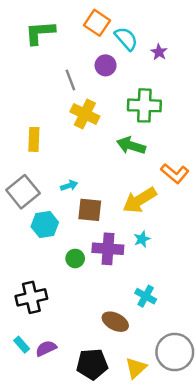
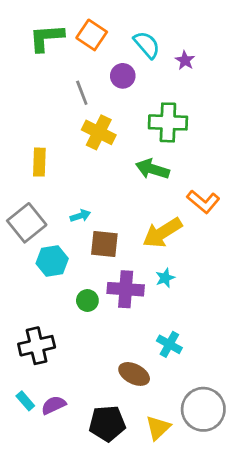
orange square: (97, 23) -> (92, 35), moved

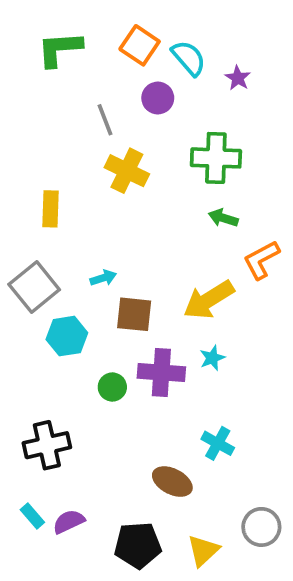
orange square: (92, 35) -> (140, 45), moved
green arrow: (152, 169) -> (223, 218), moved, size x0.7
orange L-shape: (203, 202) -> (261, 260), turned 112
gray circle: (203, 409) -> (261, 527), size x0.7

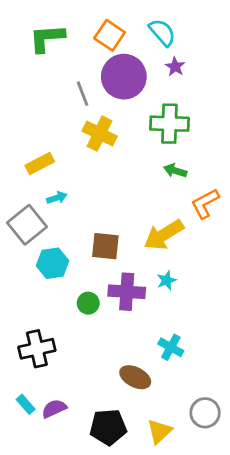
cyan semicircle: (189, 58) -> (162, 32), moved
purple star: (238, 78) -> (175, 67), moved
purple circle: (158, 98) -> (124, 77), size x1.8
yellow rectangle: (51, 209) -> (40, 164), turned 60
cyan arrow: (103, 278) -> (57, 198), moved

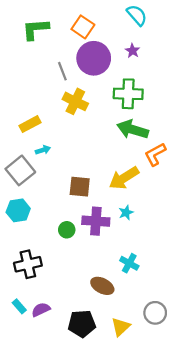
cyan semicircle: (162, 32) -> (137, 15), moved
green arrow: (175, 171) -> (133, 129), size x1.8
cyan hexagon: (53, 263) -> (18, 210), moved

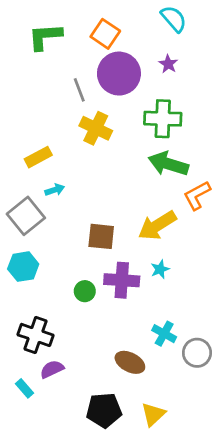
black cross: (28, 264) -> (35, 335), turned 32
purple semicircle: (41, 310) -> (52, 369), moved
gray circle: (155, 313) -> (197, 353), moved

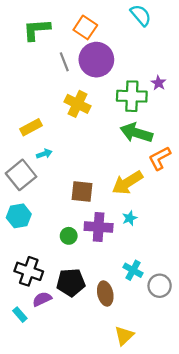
purple star: (168, 64) -> (158, 83), moved
gray line: (79, 90) -> (64, 62), moved
brown ellipse: (130, 362) -> (105, 294), turned 50
black pentagon: (104, 410) -> (71, 282), moved

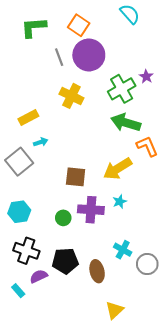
green cross: (132, 96) -> (122, 89), turned -32
orange L-shape: (160, 158) -> (147, 146), turned 95
cyan hexagon: (19, 216) -> (19, 212), moved

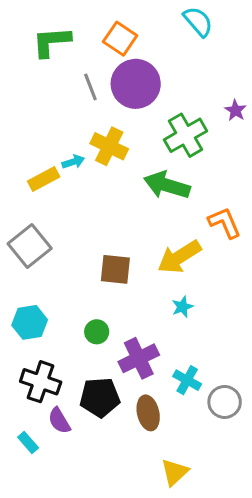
purple star: (146, 77) -> (235, 110), moved
green arrow: (126, 123) -> (167, 185), moved
cyan arrow: (41, 142) -> (73, 162), moved
purple cross: (91, 210) -> (139, 358), moved, turned -30
purple semicircle: (39, 276) -> (59, 421), turned -96

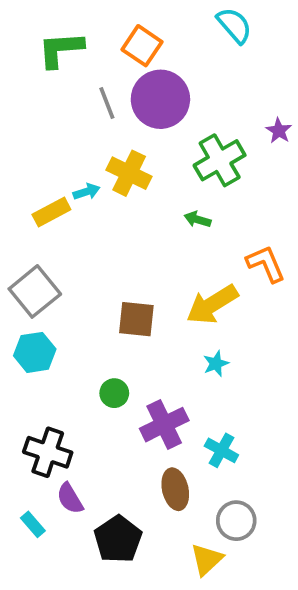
green arrow: (167, 185) -> (197, 219), size x0.5
cyan hexagon: (30, 322) -> (35, 352), moved
black pentagon: (100, 397) -> (118, 539), moved, turned -30
gray circle: (225, 402) -> (236, 521), moved

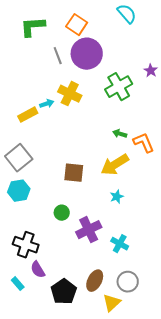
green arrow: (197, 219) -> (120, 134), moved
brown ellipse: (175, 489) -> (95, 281), moved, turned 40

